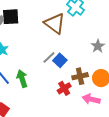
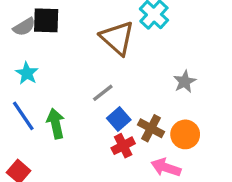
blue square: (60, 60) -> (119, 119), moved
brown cross: (80, 76) -> (151, 128), turned 35

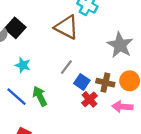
black square: (46, 20) -> (15, 28), turned -36
cyan star: (27, 73) -> (23, 65), moved
gray star: (185, 82) -> (120, 45), size x1.6

